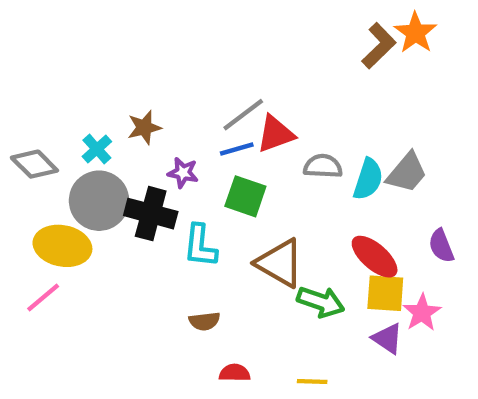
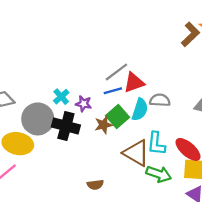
brown star: (144, 127) -> (103, 125), moved
cyan cross: (97, 149) -> (61, 97), moved
cyan semicircle: (368, 179) -> (140, 110), moved
green square: (245, 196) -> (118, 117), turned 30
cyan L-shape: (200, 246) -> (156, 144), moved

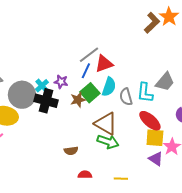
blue line: (113, 91) -> (86, 71), turned -49
cyan cross: (61, 97) -> (42, 86), moved
gray semicircle: (160, 100) -> (126, 97), moved, turned -108
cyan L-shape: (156, 144) -> (145, 93), moved
green arrow: (159, 174) -> (108, 142), moved

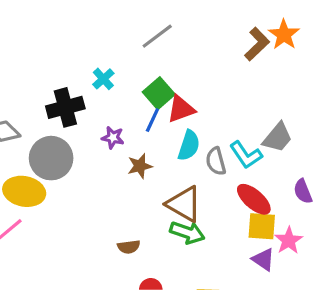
gray line: (89, 55) -> (157, 36), moved
cyan cross: (42, 86) -> (103, 79), moved
green square: (90, 93) -> (159, 93), moved
cyan L-shape: (145, 93) -> (246, 155), turned -40
black cross: (46, 101) -> (65, 107), moved, turned -30

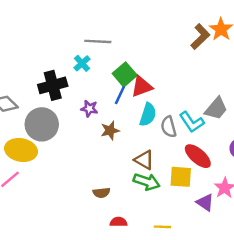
gray line: (157, 36) -> (98, 41), moved, turned 40
brown triangle: (184, 204) -> (144, 160), size x0.7
yellow square: (262, 226) -> (181, 177), moved

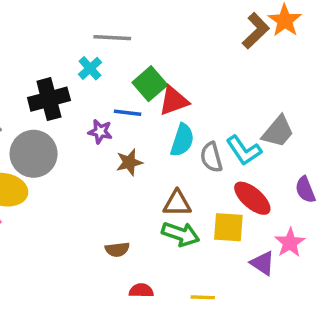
blue line: (120, 95) -> (128, 113), moved, turned 72
brown triangle: (144, 160) -> (177, 203), turned -30

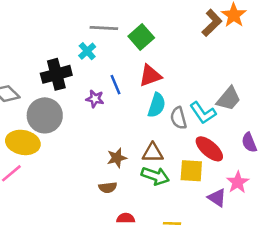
green square: (150, 84) -> (141, 37), moved
blue line: (128, 113) -> (115, 85), turned 60
brown star: (129, 162) -> (117, 158), moved

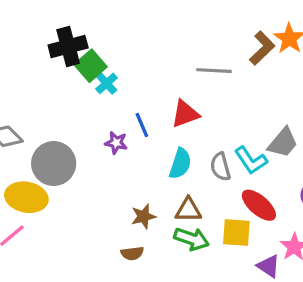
gray line: (104, 28) -> (214, 71), moved
green square: (141, 37) -> (91, 66), moved
black cross: (56, 74) -> (68, 46), moved
cyan semicircle: (157, 105) -> (180, 164), moved

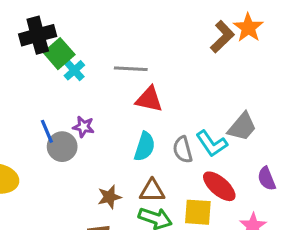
gray line: (214, 71) -> (131, 69), moved
red triangle: (185, 114) -> (149, 99), turned 32
blue line: (142, 125) -> (47, 131), moved
gray circle: (54, 164) -> (62, 147), moved, size x0.7

